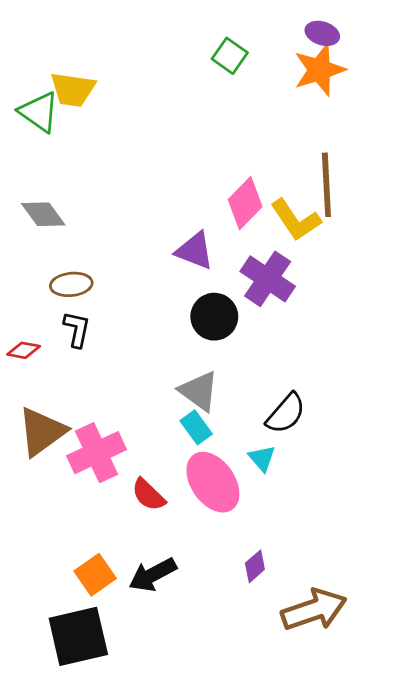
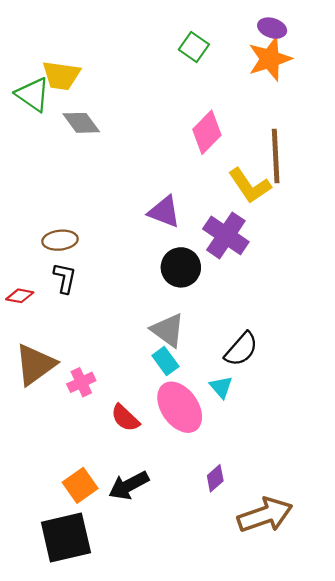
pink diamond: (245, 203) -> (207, 132), moved
gray diamond: (43, 214) -> (81, 123), moved
pink cross: (97, 453) -> (81, 382), size x0.6

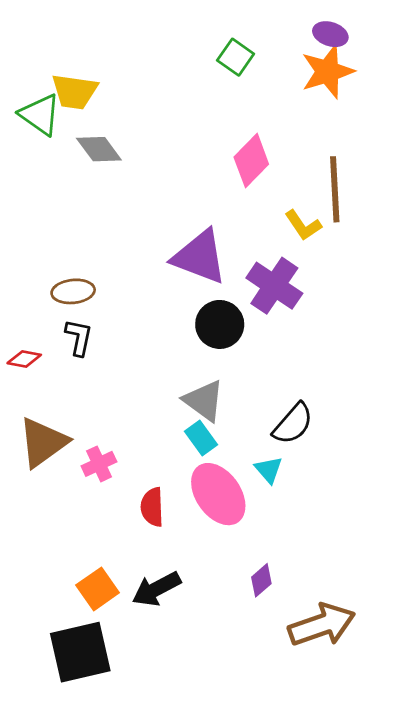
yellow L-shape: (250, 186) -> (303, 225), size x0.7
purple triangle: (164, 212) -> (200, 257), size x1.4
red semicircle: (125, 418) -> (152, 507), turned 44

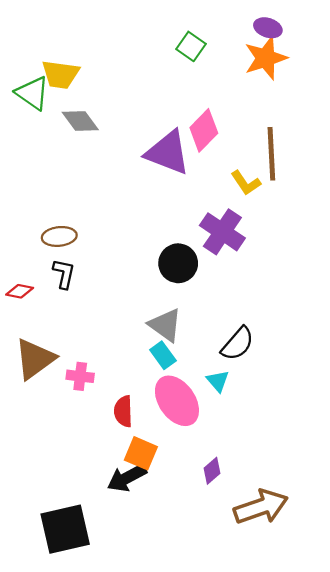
purple triangle: (200, 257) -> (168, 153), moved
pink cross: (99, 464) -> (80, 376), turned 32
orange square: (98, 589) -> (141, 453), moved, turned -32

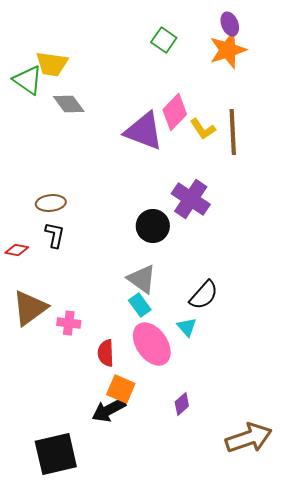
purple ellipse: (268, 28) -> (230, 24), turned 50
yellow L-shape: (246, 183) -> (203, 129), moved
brown arrow: (261, 507) -> (249, 438), moved

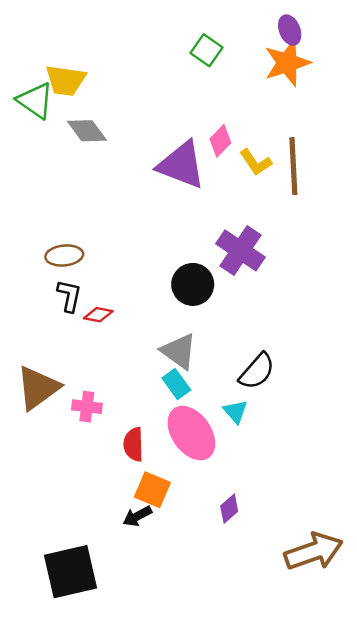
pink diamond: (175, 112) -> (220, 141), size x0.7
red diamond: (17, 250) -> (98, 315), moved
black arrow: (109, 410) -> (137, 516), size x0.7

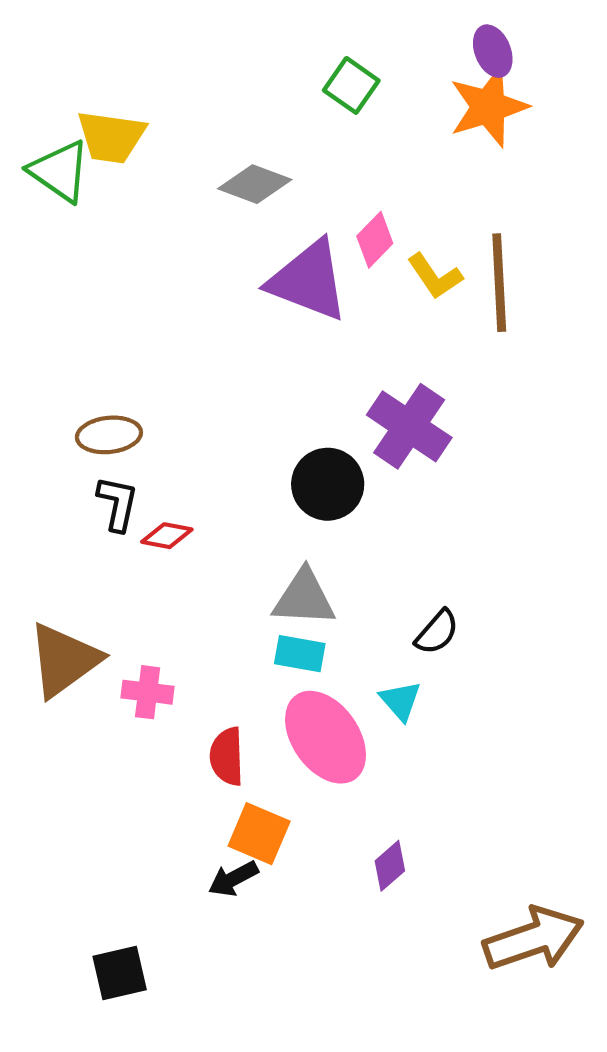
gray diamond: (87, 131) -> (255, 184), moved, turned -33
gray triangle: (179, 351) -> (304, 598), turned -33
black semicircle: (257, 371) -> (437, 632), size x0.7
cyan rectangle: (176, 384) -> (300, 654), turned -44
black square: (71, 572) -> (120, 973), size x0.6

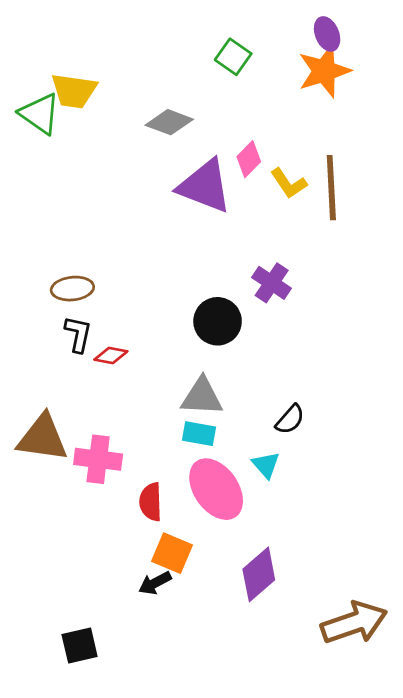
purple cross: (409, 426) -> (272, 283), size x0.7
brown triangle: (64, 660) -> (43, 438), turned 44
pink cross: (148, 692) -> (98, 459), size x1.4
purple diamond: (390, 866) -> (259, 574), size x1.6

